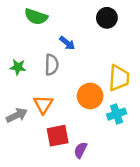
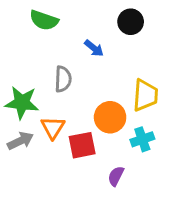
blue arrow: (67, 43) -> (94, 48), moved
green star: (18, 67) -> (22, 103), moved, size x1.6
red square: (58, 136) -> (82, 145), moved
purple semicircle: (80, 150) -> (116, 176), moved

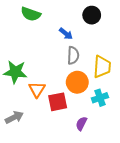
gray semicircle: (63, 79) -> (73, 55), moved
gray arrow: (20, 141) -> (14, 117), moved

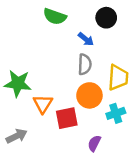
green semicircle: (31, 14) -> (55, 17), moved
blue arrow: (66, 34) -> (86, 39), moved

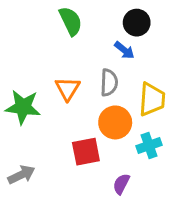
green semicircle: (55, 17) -> (71, 21), turned -135
blue arrow: (86, 39) -> (124, 50), moved
orange triangle: (43, 104) -> (68, 89), moved

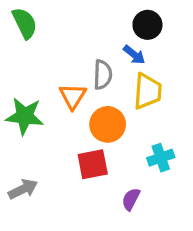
green semicircle: (71, 21) -> (25, 23), moved
gray semicircle: (109, 82) -> (103, 75), moved
yellow trapezoid: (152, 99) -> (147, 91), moved
orange circle: (115, 122) -> (108, 124), moved

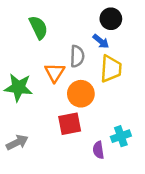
green semicircle: (25, 23) -> (38, 27), moved
cyan cross: (161, 158) -> (121, 136), moved
purple semicircle: (131, 199) -> (98, 150), turned -35

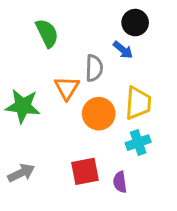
yellow trapezoid: (111, 69) -> (138, 103), moved
red square: (70, 124) -> (85, 171), moved
cyan cross: (121, 136) -> (138, 143), moved

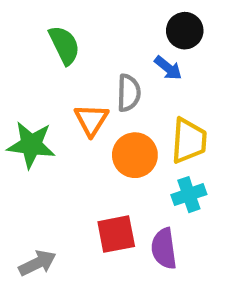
gray arrow: (21, 173) -> (37, 263), moved
purple semicircle: (120, 182) -> (164, 249), size x1.4

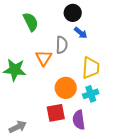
black circle: (185, 31) -> (73, 13), moved
orange circle: (135, 155) -> (66, 88), moved

